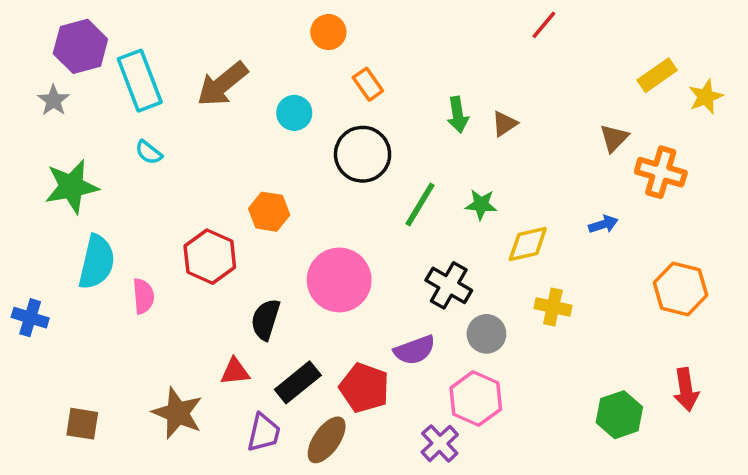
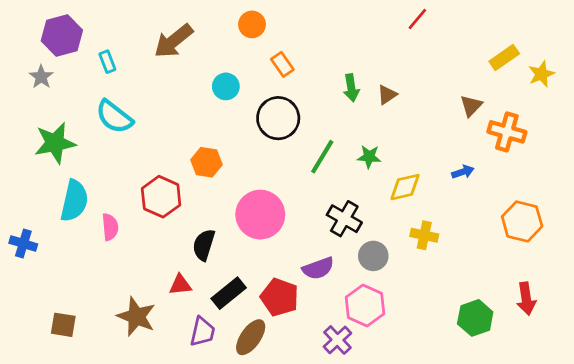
cyan rectangle: (140, 81) -> (107, 62), size x0.5
brown arrow: (222, 84) -> (173, 41), moved
cyan semicircle: (149, 152) -> (114, 117), size x1.8

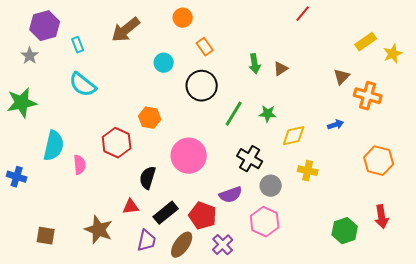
green star: (55, 143) -> (22, 103), moved
purple cross: (337, 340) -> (223, 245), moved

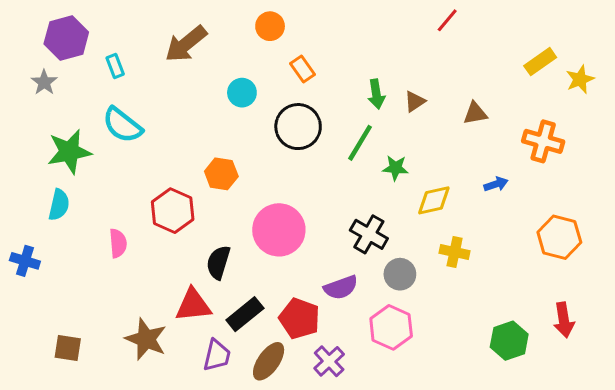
brown triangle: (342, 77) -> (475, 113), moved, turned 36
green star: (22, 103) -> (69, 152), moved
green line: (234, 114) -> (360, 143), moved
cyan semicircle: (54, 146) -> (59, 205), moved, size x0.7
red triangle: (131, 207) -> (193, 305), size x1.5

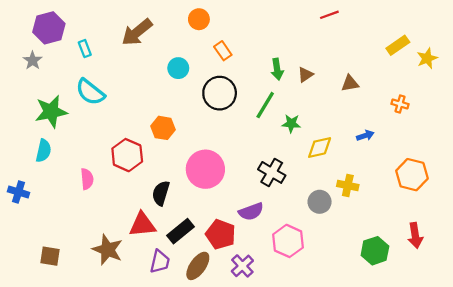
red line: (447, 20) -> (329, 15), turned 30
orange cross: (543, 141) -> (400, 104), size x0.6
yellow cross: (455, 252) -> (348, 185), moved
gray circle: (400, 274) -> (320, 202), moved

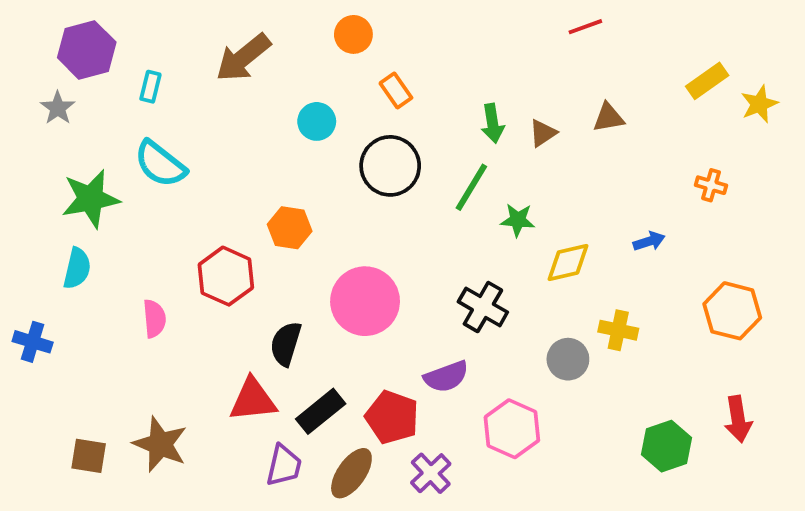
cyan rectangle: (85, 49) -> (150, 87), turned 35
brown triangle: (350, 83) -> (609, 118), moved
brown star: (108, 250) -> (160, 444), moved

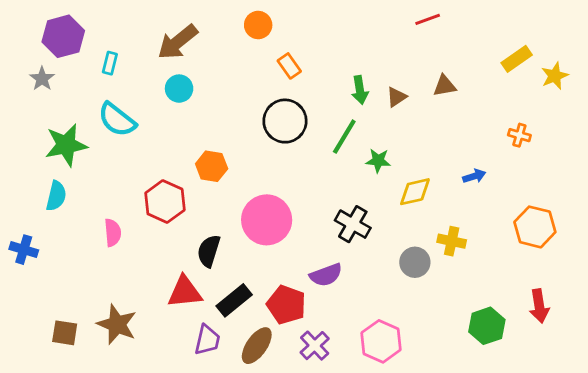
cyan circle: (317, 121) -> (179, 89), moved
pink hexagon: (512, 429) -> (381, 341), moved

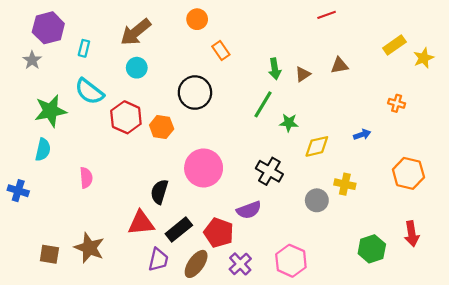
black circle: (285, 121) -> (195, 93), moved
red hexagon: (165, 202) -> (126, 117), moved

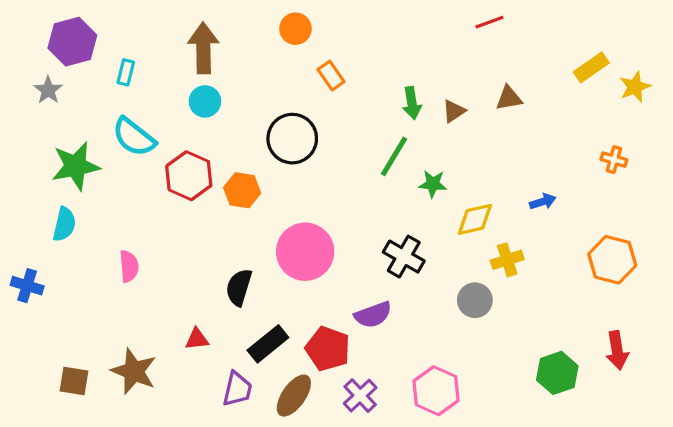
brown arrow: (136, 32) -> (203, 48), turned 128
orange cross: (397, 103) -> (614, 160), moved
yellow cross: (345, 184) -> (507, 260), moved, turned -30
red triangle: (141, 223) -> (197, 339), moved, size x0.6

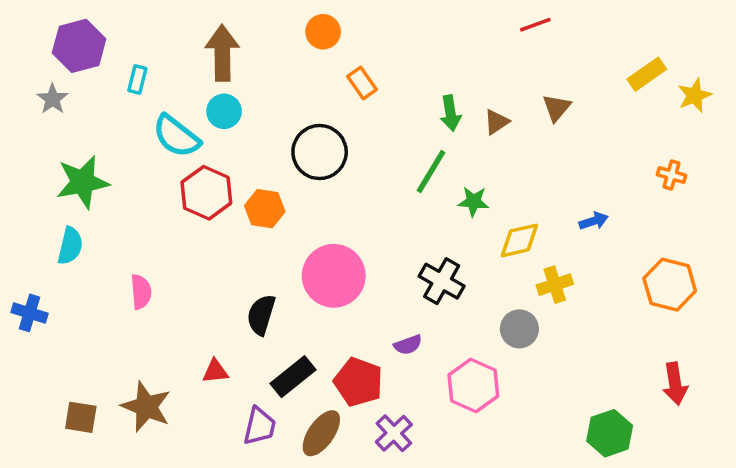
brown triangle: (509, 98) -> (557, 108), turned -40
cyan semicircle: (134, 137) -> (176, 136), moved
purple semicircle: (373, 315) -> (408, 345), size x0.7
green hexagon: (557, 373) -> (610, 433), moved
pink hexagon: (436, 391) -> (473, 385), moved

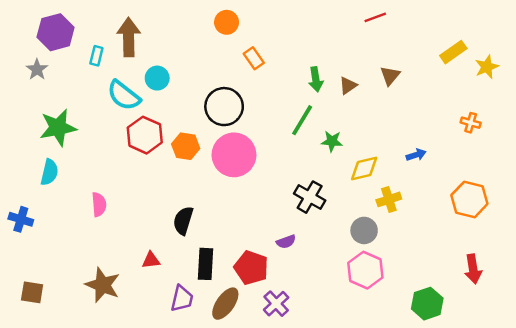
brown arrow: (222, 53) -> (129, 37), moved
pink circle: (334, 276) -> (234, 155), moved
black rectangle: (293, 377) -> (205, 264), turned -48
pink hexagon: (473, 385) -> (365, 270), moved
brown square: (81, 417) -> (32, 292), moved

